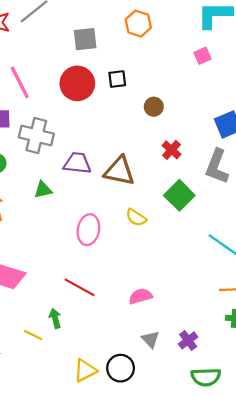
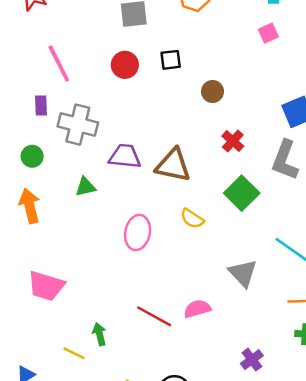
red circle: (77, 83) -> (125, 65), size x0.7
red line: (80, 287) -> (154, 316), moved
gray triangle: (150, 339) -> (243, 273), moved, size x1.4

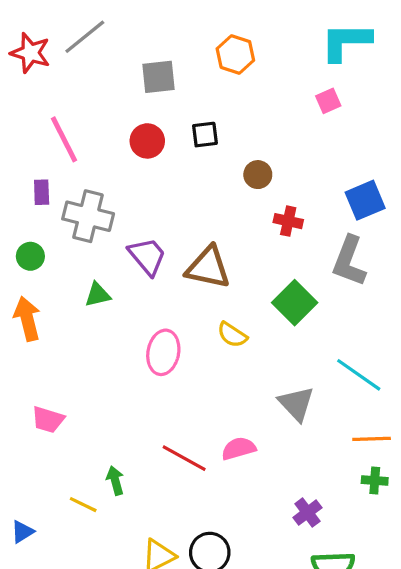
red cross: (233, 141) -> (288, 221), moved, turned -30
purple trapezoid: (125, 156) -> (147, 256), turned 44
pink trapezoid: (46, 286) -> (48, 420), size x0.7

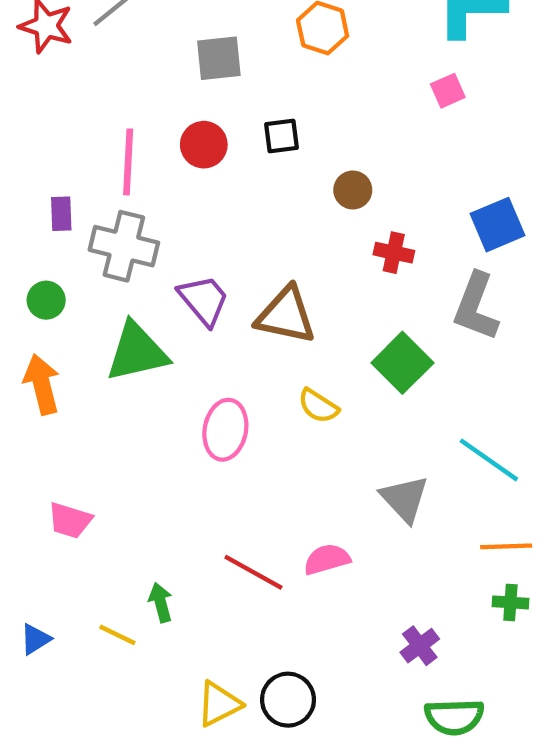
pink line: (64, 139) -> (128, 162), moved, turned 30
green triangle: (98, 295) -> (137, 352), size x1.8
blue triangle: (22, 532) -> (35, 639), moved

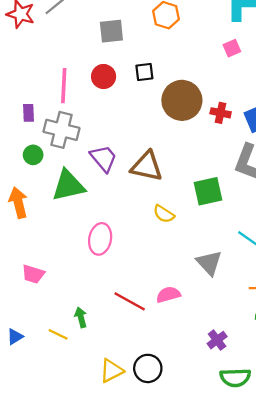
brown circle: (353, 190) -> (182, 100), size x2.0
red cross: (394, 253) -> (221, 113), moved
green circle: (46, 300) -> (33, 155), moved
green square: (402, 363) -> (208, 191), turned 32
pink ellipse: (225, 430) -> (100, 239), moved

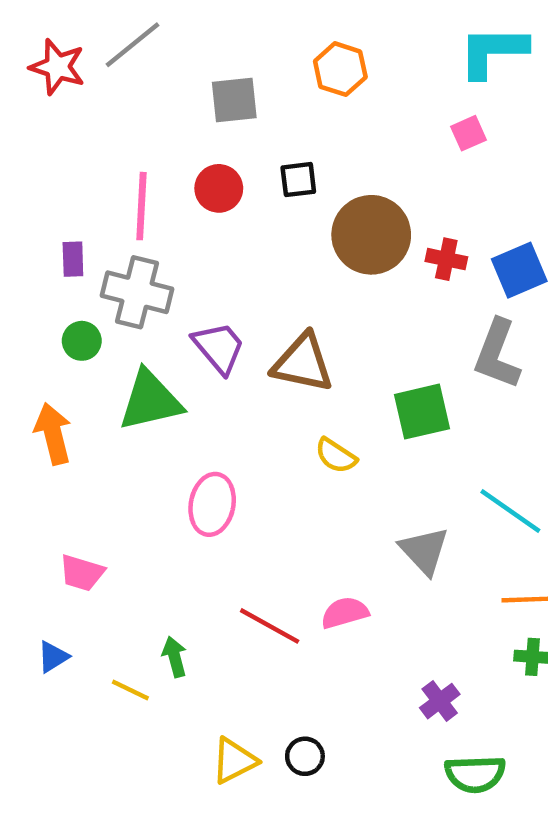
blue triangle: (15, 337) -> (53, 657), moved
black circle: (148, 368) -> (305, 756), size x0.7

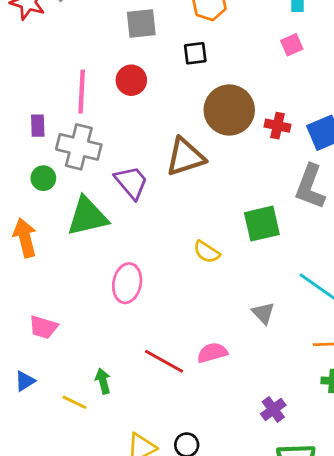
black square: (298, 180) -> (195, 53), moved
brown triangle: (303, 363) -> (185, 157), moved, turned -30
gray triangle: (424, 551) -> (263, 313), size x0.7

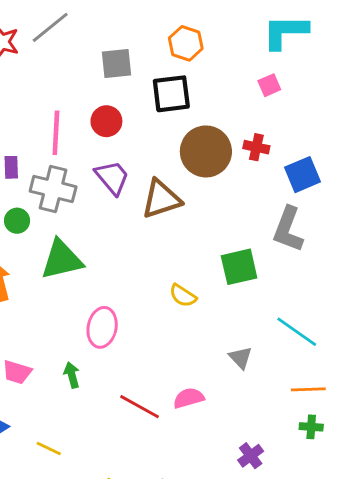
black square: (195, 53) -> (171, 94), size x1.6
red cross: (278, 126) -> (256, 147), moved
purple trapezoid: (131, 182) -> (112, 177), moved
green arrow: (103, 381) -> (72, 375), moved

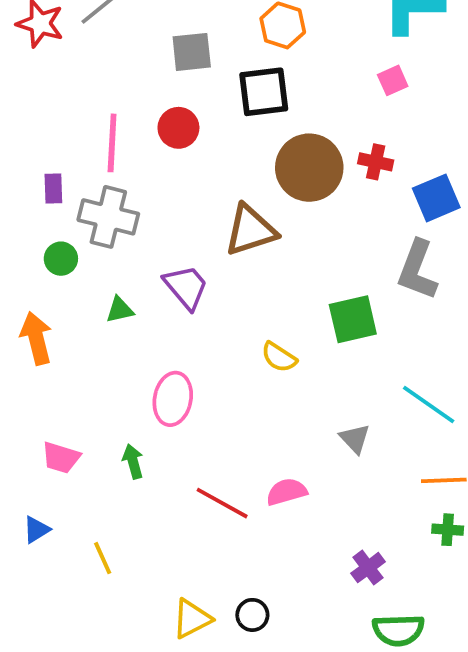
purple trapezoid: (112, 177) -> (186, 287), moved
green triangle: (62, 260) -> (120, 310), size x0.5
yellow line: (49, 449) -> (103, 558), turned 40

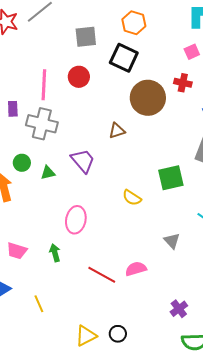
black square: (264, 92) -> (124, 58), turned 32
red cross: (376, 162) -> (183, 83), moved
brown triangle: (250, 230) -> (117, 131), size x0.6
green circle: (61, 259) -> (22, 163), moved

